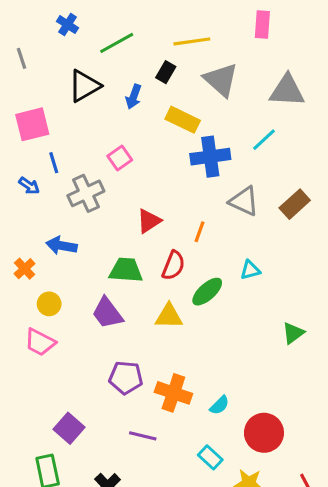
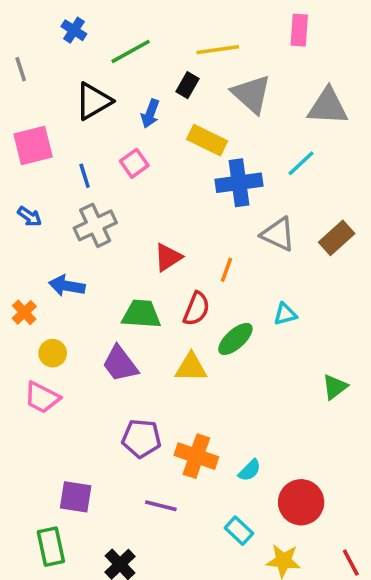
pink square: (120, 158) -> (134, 163), moved
blue line: (54, 163) -> (85, 176), moved
purple square: (69, 428) -> (76, 497), turned -32

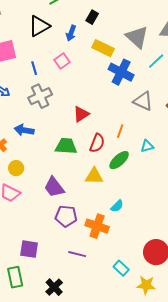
gray triangle: (251, 94) -> (137, 37), moved
blue cross: (239, 183) -> (121, 72), turned 35
orange line: (227, 270) -> (120, 131), moved
purple trapezoid: (120, 364) -> (54, 187), moved
cyan semicircle: (250, 470) -> (117, 206), moved

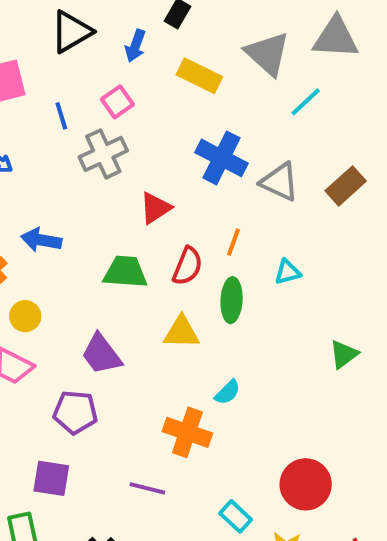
blue cross: (121, 72) -> (222, 158), moved
gray cross: (40, 96) -> (103, 154), moved
green ellipse: (119, 160) -> (232, 300), turned -45
purple pentagon: (66, 216) -> (75, 412), moved

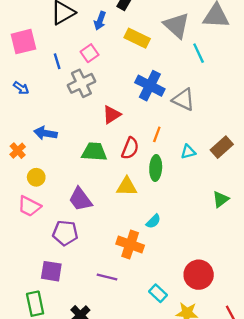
cyan line: (306, 102) -> (199, 53), turned -72
brown rectangle: (346, 186) -> (222, 147), moved

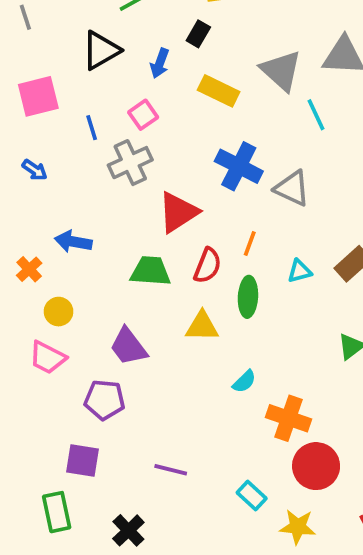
red triangle: (112, 115) -> (178, 212), size x1.4
orange cross: (130, 245) -> (288, 418), moved

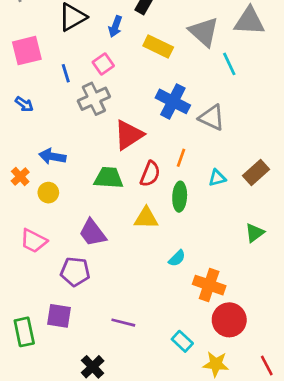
yellow circle: (59, 312) -> (48, 193), moved
green rectangle: (57, 512) -> (24, 332), moved

